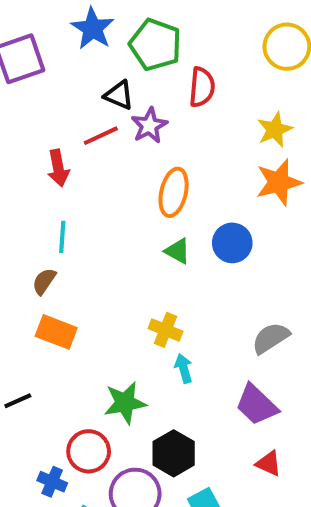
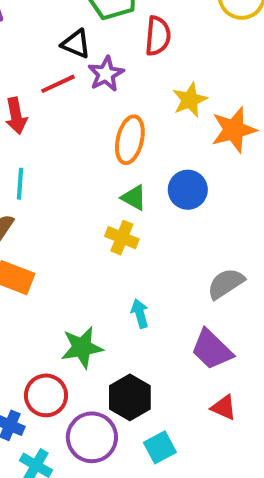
yellow star: (275, 130) -> (190, 100), moved
yellow cross: (165, 330) -> (122, 238), moved

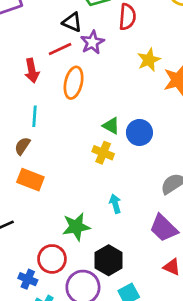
orange ellipse: (130, 140) -> (74, 83), moved
blue circle: (188, 190) -> (139, 132), moved

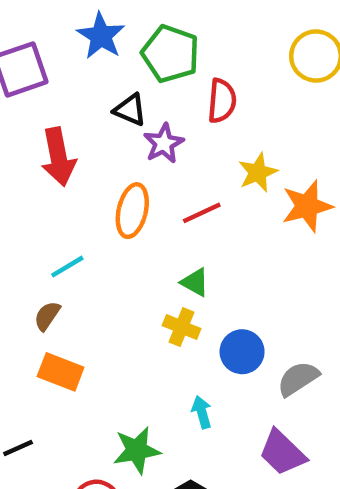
red line: (60, 49) -> (202, 213), moved
red arrow: (32, 71) -> (58, 157), moved, size x1.4
cyan line: (35, 116) -> (67, 267), turned 55
blue circle: (139, 132) -> (242, 352), moved

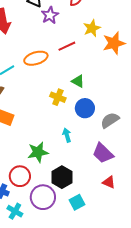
orange ellipse: (132, 211) -> (36, 58), moved, turned 60
green triangle: (195, 282) -> (78, 81), moved

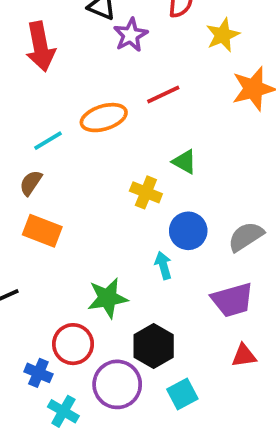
yellow star: (92, 28) -> (223, 35), moved
blue circle: (85, 108) -> (188, 231), moved
purple trapezoid: (103, 153) -> (232, 300), turned -60
red triangle: (109, 182) -> (244, 356), turned -32

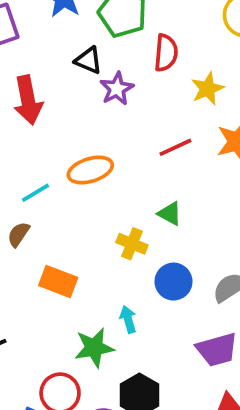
red line: (163, 95) -> (175, 147), moved
orange rectangle: (42, 231) -> (58, 282), moved
cyan arrow: (163, 265) -> (128, 319), moved

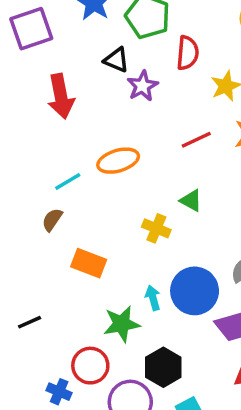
blue circle: (174, 282) -> (195, 291), moved, size x1.4

